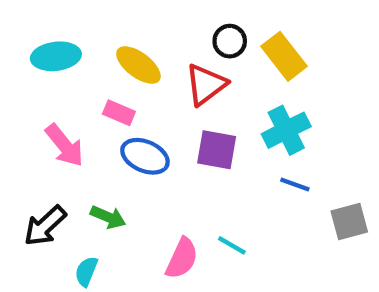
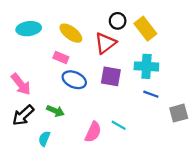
cyan cross: (286, 130) -> (146, 66), turned 30
pink arrow: (65, 145) -> (21, 84), moved

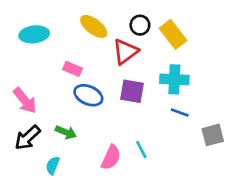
yellow ellipse: (71, 33) -> (94, 26), moved
cyan line: (119, 125) -> (141, 149), turned 32

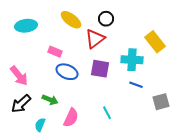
yellow rectangle: (173, 34) -> (155, 42), moved
pink semicircle: (111, 157) -> (71, 118), moved

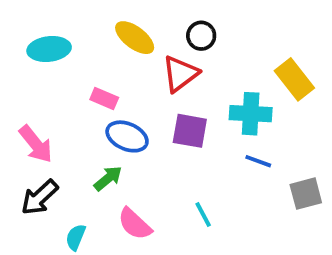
green arrow: (50, 100) -> (108, 178), moved, turned -63
pink semicircle: (71, 118) -> (135, 224), turned 108

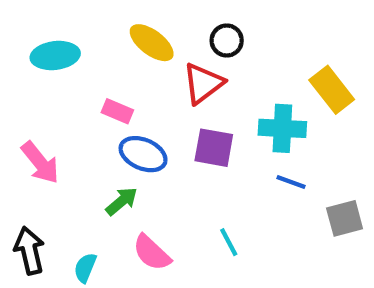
black arrow: (40, 197) -> (29, 251), moved, turned 120

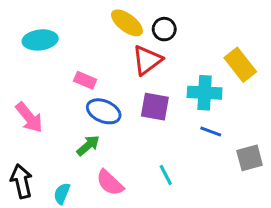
yellow ellipse: (152, 43) -> (127, 23), moved

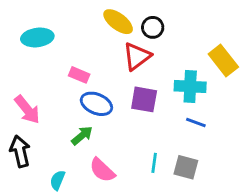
gray square: (250, 158) -> (186, 167), moved, turned 30
cyan line: (166, 175) -> (154, 163), turned 36
black arrow: (21, 181) -> (20, 151), moved

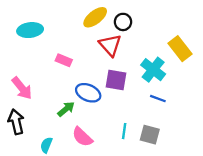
yellow ellipse: (118, 22) -> (95, 17), turned -75
red triangle: (137, 56) -> (110, 45), turned -35
cyan cross: (190, 87) -> (153, 70), turned 35
blue ellipse: (96, 104) -> (88, 93), moved

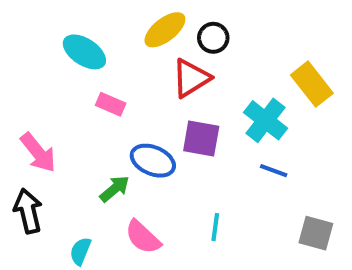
cyan ellipse: (30, 30) -> (84, 52), moved, turned 40
red triangle: (110, 45) -> (191, 78), turned 40
gray square: (150, 135) -> (316, 233), moved

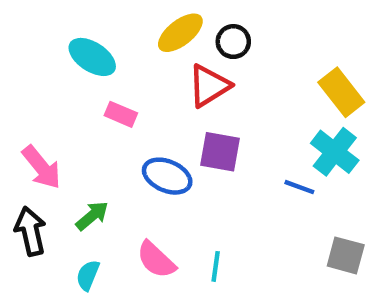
cyan cross: (266, 120) -> (335, 152), moved
green arrow: (115, 189) -> (92, 216), moved
cyan line: (215, 227) -> (216, 266), moved

